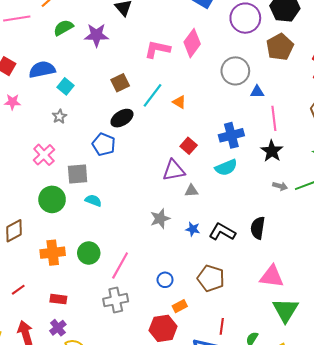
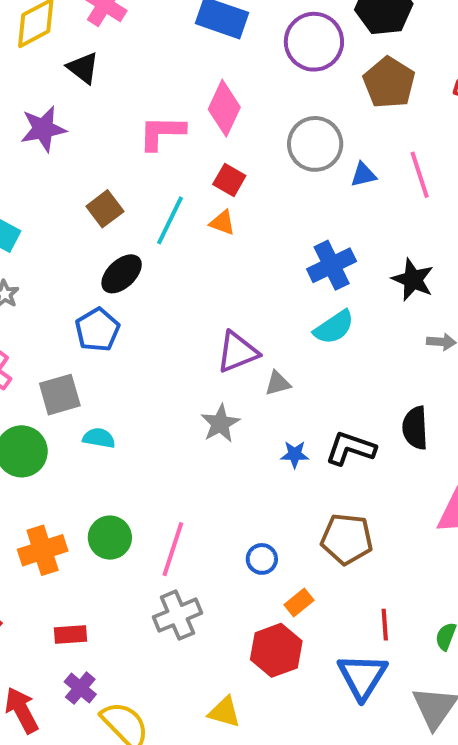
pink line: (274, 118) -> (420, 175), moved
blue pentagon: (104, 144) -> (97, 330), turned 30
red square: (189, 146) -> (229, 180), moved
gray star: (160, 219) -> (220, 423), moved

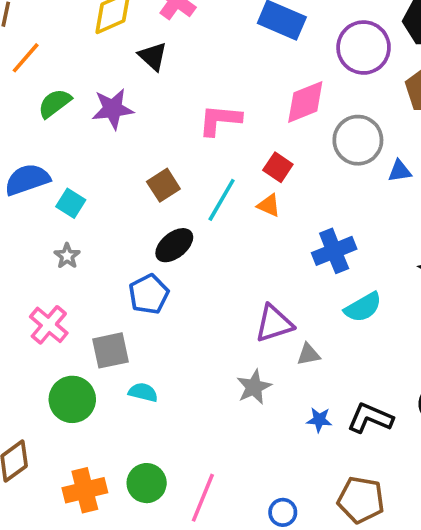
pink diamond: (224, 108) -> (305, 102), moved, turned 39
blue cross: (332, 265) -> (334, 251), moved

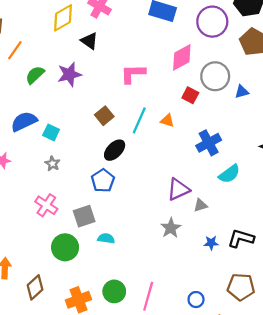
red square: (278, 167) -> (190, 95), moved

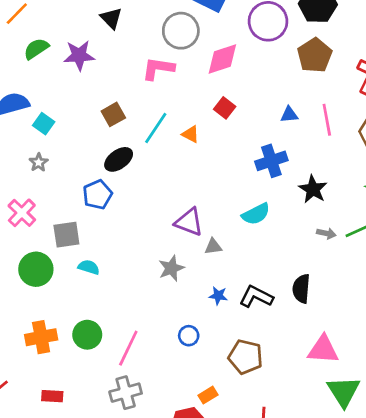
gray circle: (215, 76) -> (181, 31), moved
blue cross: (209, 143) -> (271, 161), moved
purple triangle: (178, 189) -> (189, 222), turned 35
blue circle: (196, 300) -> (189, 336), moved

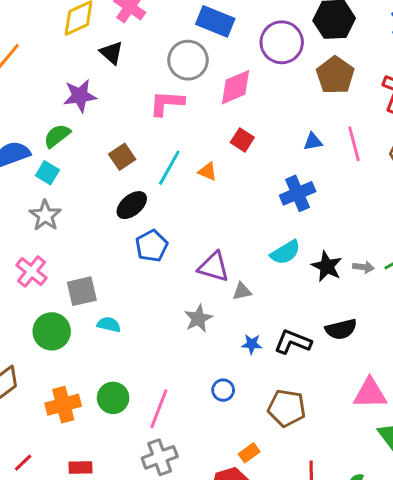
green semicircle: (36, 49) -> (57, 136), moved
gray star: (39, 162) -> (45, 215), size x1.5
black star: (313, 189) -> (327, 266), moved
blue pentagon: (97, 195) -> (152, 246), moved
black semicircle: (301, 289) -> (341, 329), turned -104

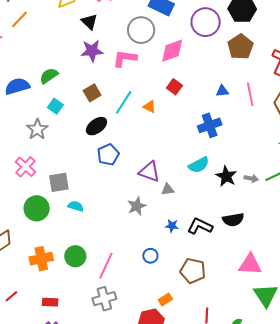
purple star: (80, 96) -> (92, 51), moved
cyan square: (47, 173) -> (55, 106), moved

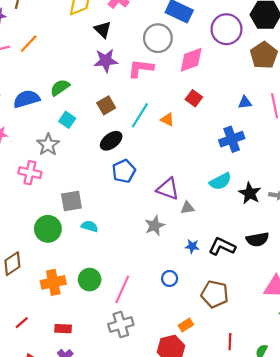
orange line: (19, 19) -> (29, 44), moved
pink cross: (25, 167) -> (30, 173), moved, turned -30

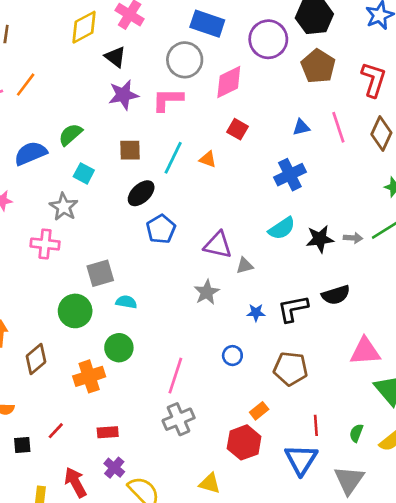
brown square: (106, 105) -> (130, 150), turned 36
black star: (250, 193) -> (320, 239), turned -30
black L-shape: (222, 246) -> (293, 309), turned -30
green circle: (90, 280) -> (119, 348), moved

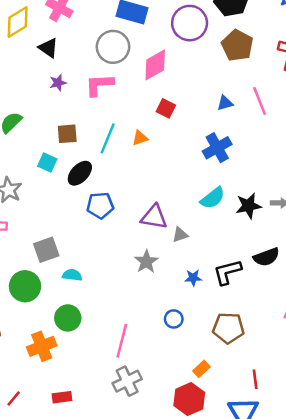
purple star: (123, 95) -> (58, 83), size x0.6
orange triangle: (208, 159) -> (140, 138), turned -35
cyan square: (84, 173) -> (47, 163), moved
blue pentagon: (161, 229) -> (100, 205), turned 30

